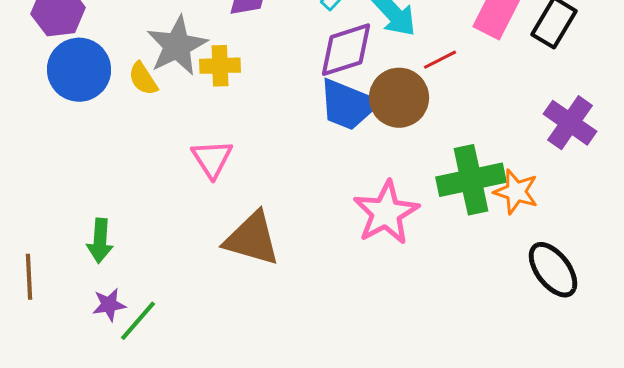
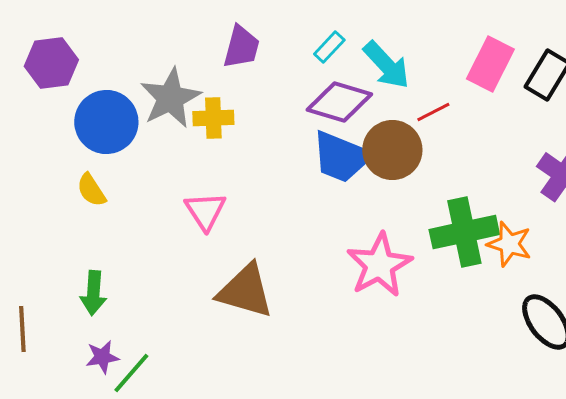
purple diamond: (346, 50) -> (339, 102), turned 34
blue circle: (79, 70) -> (106, 122), moved
yellow semicircle: (143, 79) -> (91, 190), moved

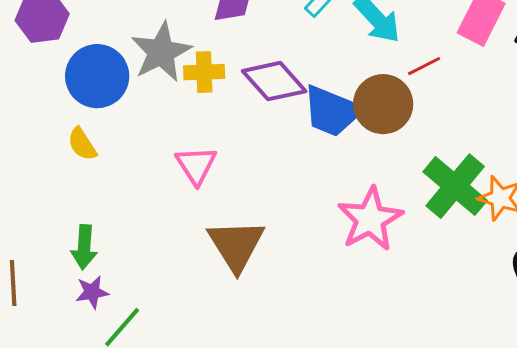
purple diamond: (339, 102) -> (274, 81), moved, turned 32
green cross: (464, 232) -> (455, 186), turned -38
brown triangle: (245, 291) -> (236, 245), turned 42
purple star: (102, 357) -> (92, 292), moved

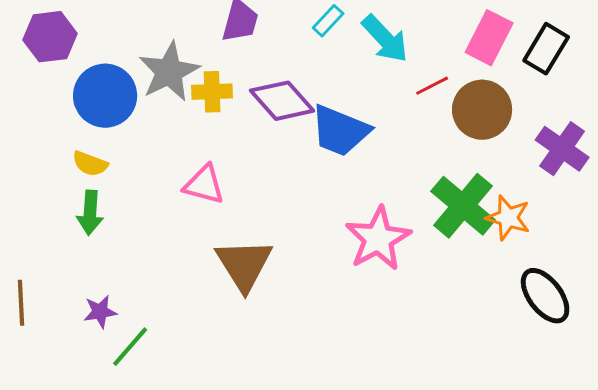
brown circle: (383, 104) -> (482, 110), moved
yellow semicircle: (82, 144) -> (90, 164), turned -36
pink triangle: (196, 165) -> (204, 185), turned -42
green arrow: (84, 247) -> (90, 213), moved

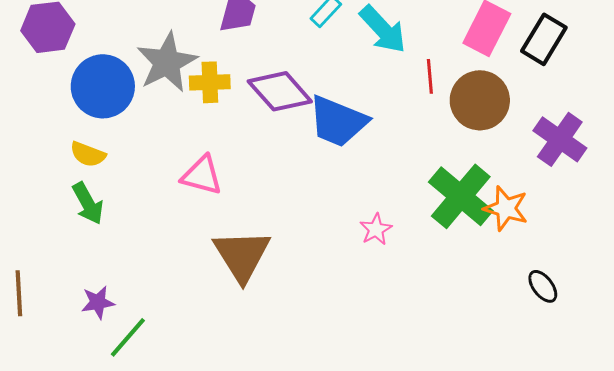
red line: (432, 86) -> (430, 76), turned -68
green arrow: (90, 213) -> (88, 203), turned -33
pink star: (378, 239) -> (376, 229), size x0.5
black ellipse: (545, 296) -> (543, 286), size x0.6

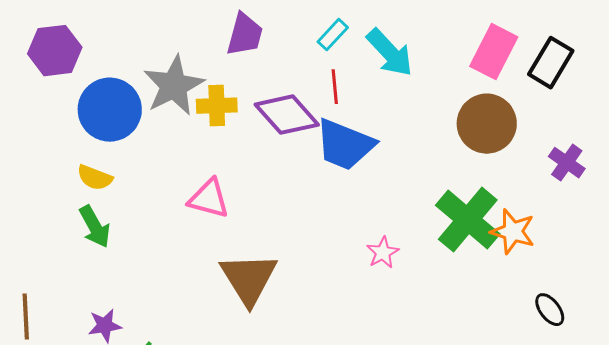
red line: (430, 76) -> (335, 87), moved
purple cross: (560, 139) -> (567, 163), size x0.7

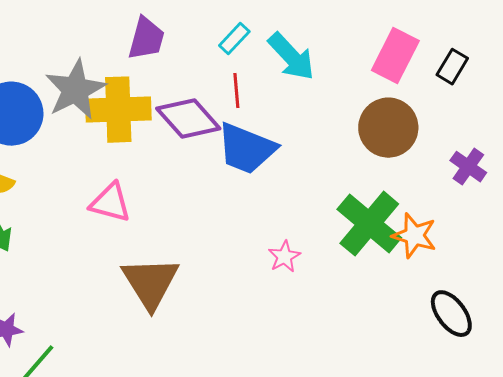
black rectangle: (551, 63) -> (452, 67), size x0.7
yellow cross: (217, 106) -> (118, 110), size x1.6
black ellipse: (550, 310) -> (451, 314), size x1.4

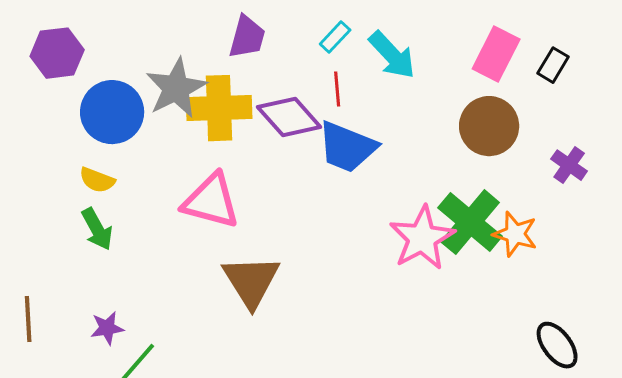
pink triangle: (110, 203) -> (211, 201), size x1.4
pink star: (284, 257) -> (422, 238), moved, size x2.0
black ellipse: (451, 314) -> (557, 345), moved

